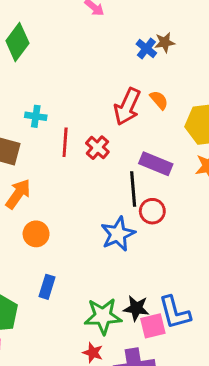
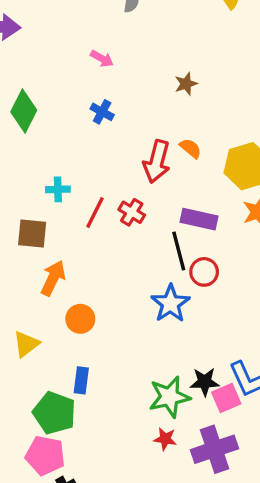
blue cross: (146, 49) -> (102, 112), moved
red line: (65, 142) -> (95, 212), turned 32
blue rectangle: (47, 287) -> (81, 380), moved

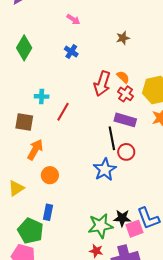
red cross: (132, 212) -> (126, 94), moved

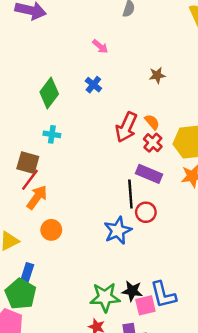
green diamond: (24, 48) -> (49, 93), moved
red line: (63, 112) -> (30, 180), moved
blue rectangle: (48, 212) -> (27, 273), moved

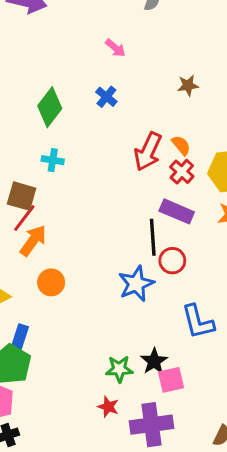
black star: (132, 291) -> (154, 361), turned 30
blue L-shape: (163, 295) -> (198, 322), moved
green star: (105, 297) -> (119, 369), size x0.7

